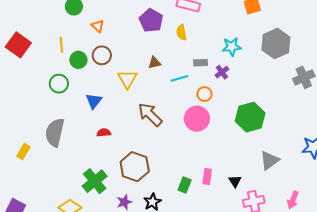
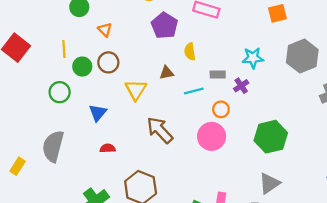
yellow semicircle: (181, 32) -> (190, 52), moved
gray triangle: (269, 160) -> (269, 183), moved

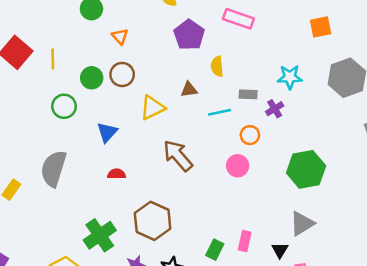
yellow line: (64, 49) -> (53, 59), moved
yellow triangle: (136, 90) -> (152, 108), turned 30
pink circle: (212, 136) -> (238, 166), size x0.7

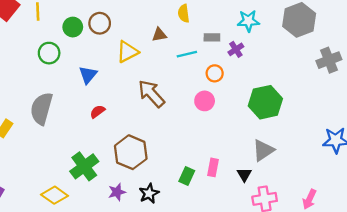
red semicircle: (117, 174) -> (97, 112), turned -35

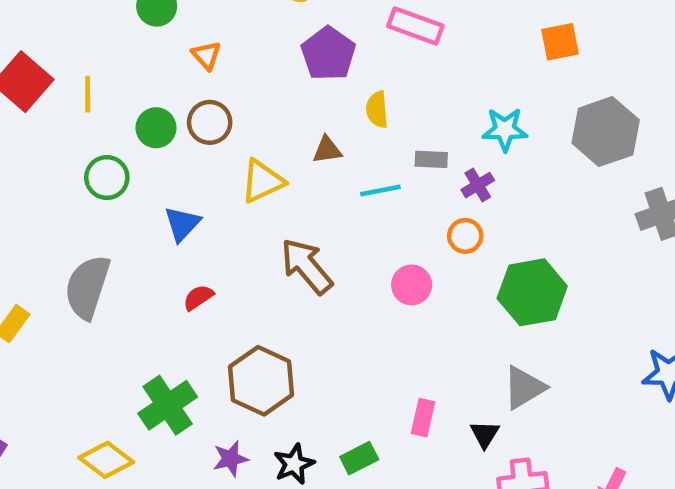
orange circle: (215, 73) -> (465, 236), moved
green rectangle: (187, 176) -> (359, 458), moved, turned 36

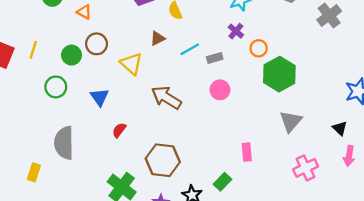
yellow line: (88, 94) -> (33, 50), turned 36
gray rectangle: (431, 159) -> (215, 58), moved
yellow triangle: (262, 181) -> (131, 64), turned -35
orange circle: (465, 236) -> (259, 48), moved
black triangle: (485, 434) -> (340, 128), moved

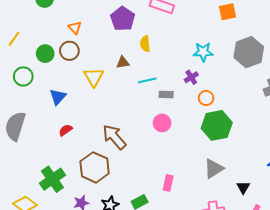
orange triangle: (84, 12) -> (75, 28), moved
brown arrow: (166, 98) -> (114, 137), moved
black triangle: (340, 128) -> (243, 187), moved

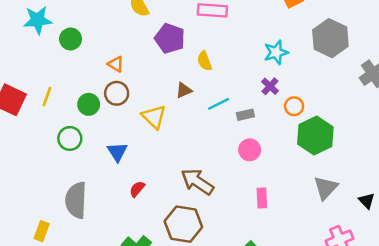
pink rectangle: (168, 183) -> (262, 198), moved

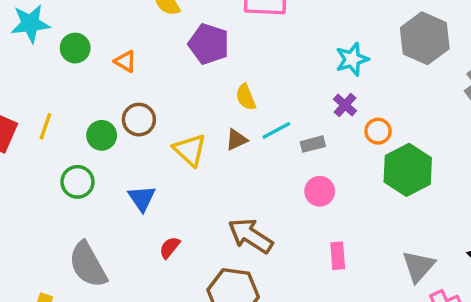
yellow semicircle: (204, 61) -> (246, 97), moved
orange triangle: (116, 64) -> (125, 61), moved
brown triangle: (184, 90) -> (236, 140), moved
gray triangle: (326, 188) -> (418, 266), moved
gray semicircle: (76, 200) -> (88, 265), turned -30

